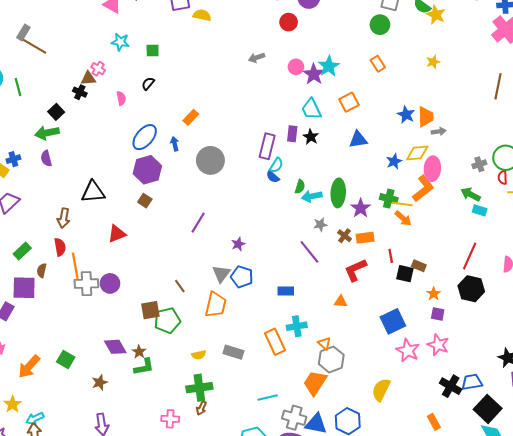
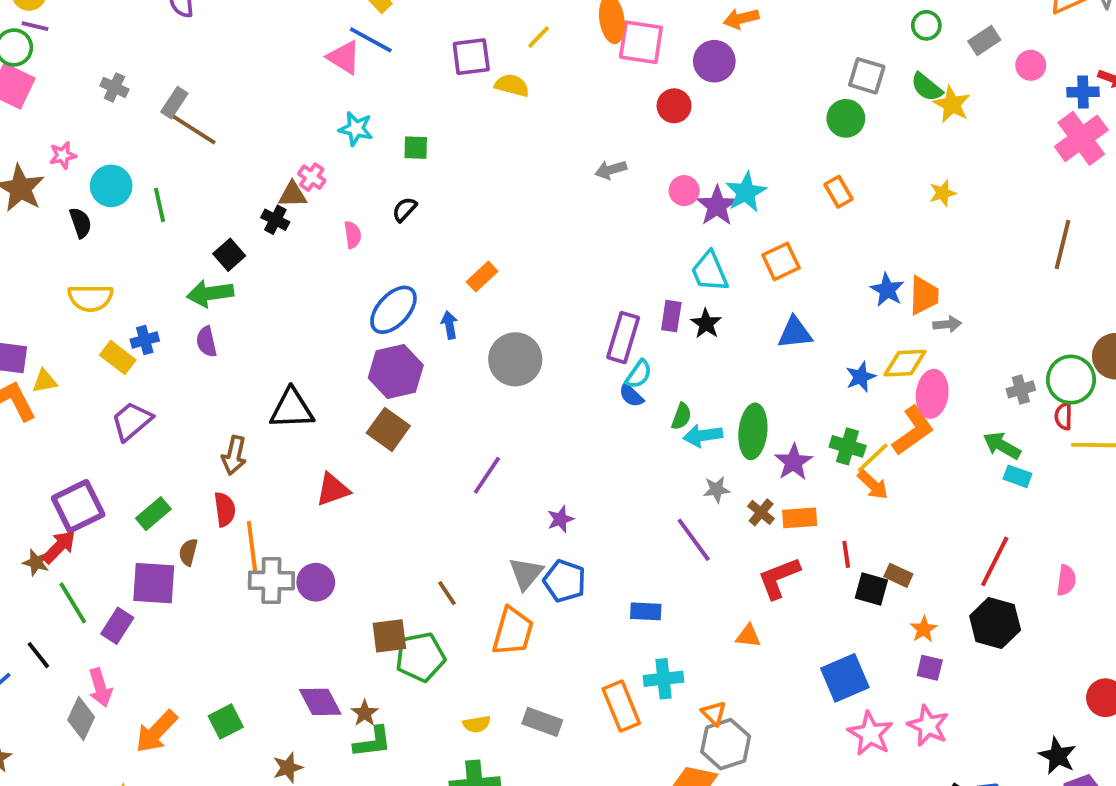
brown square: (145, 201) -> (388, 429), size x1.5
yellow line: (402, 204) -> (873, 458), turned -54
green square: (66, 360) -> (226, 722), turned 30

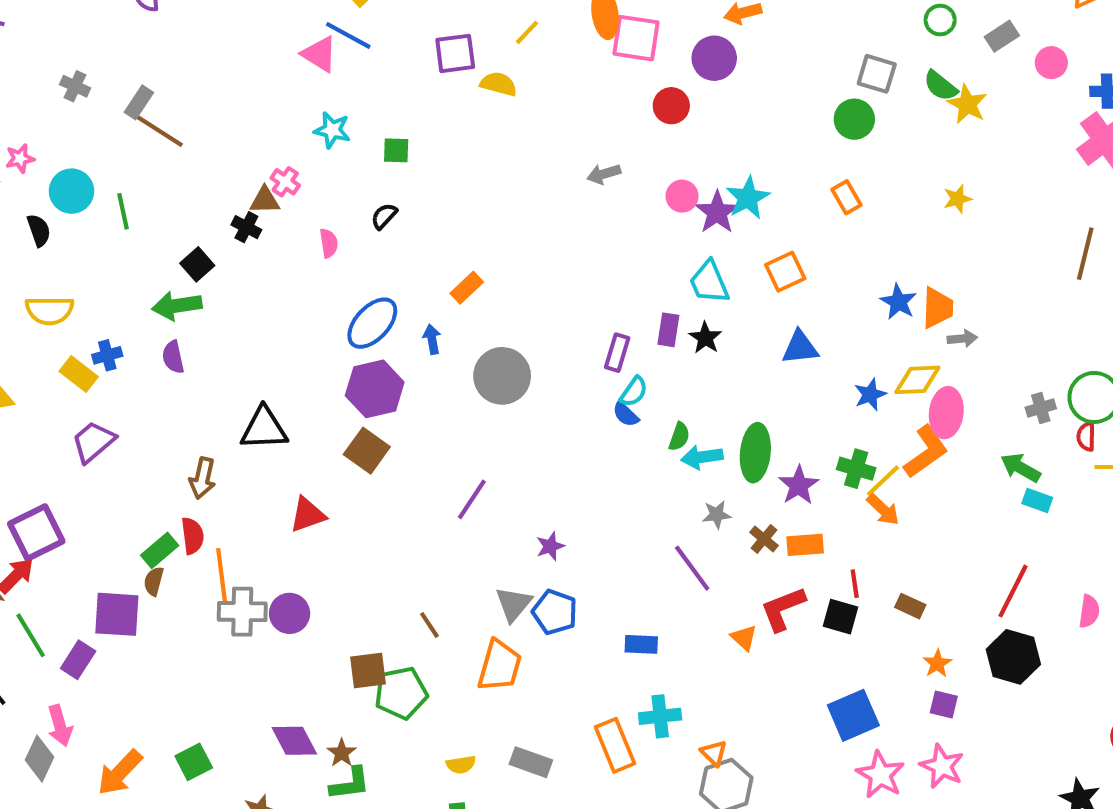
purple rectangle: (623, 338) -> (617, 353), size x0.7
green rectangle: (153, 514) -> (160, 550), moved
black square: (871, 589) -> (840, 617), moved
orange triangle: (748, 636) -> (744, 638), moved, turned 36

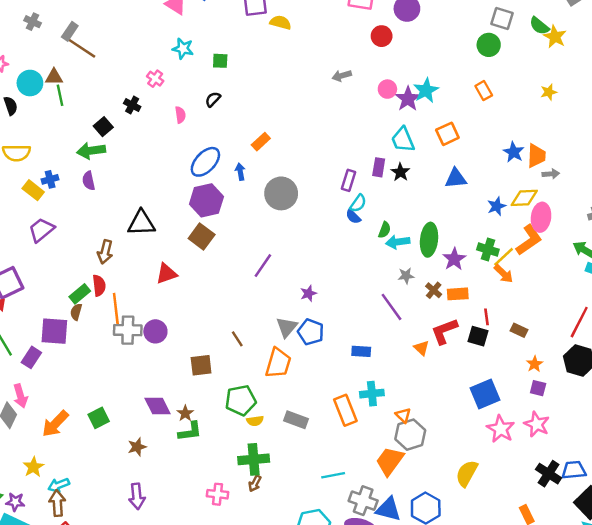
brown triangle: (265, 200) -> (54, 77), moved
green pentagon: (401, 693) -> (241, 400), moved

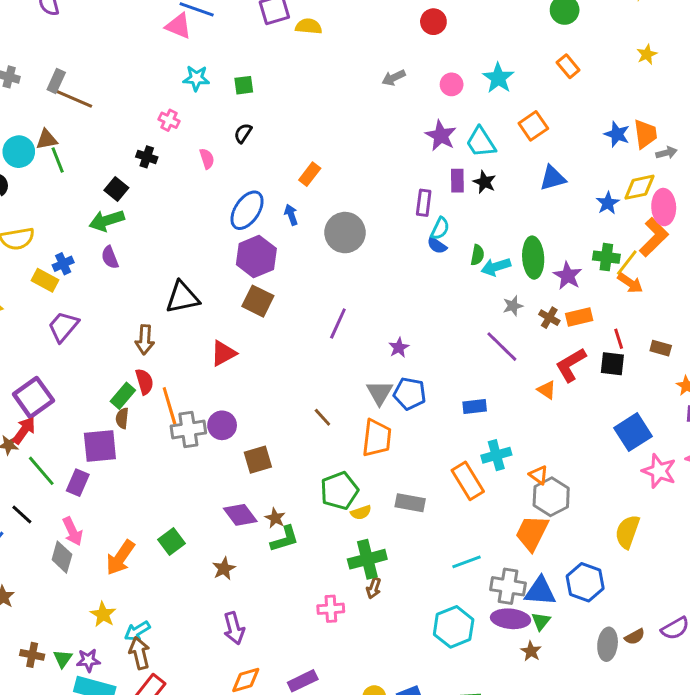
purple star: (408, 99) -> (441, 136), moved
brown square: (201, 365) -> (258, 460), moved

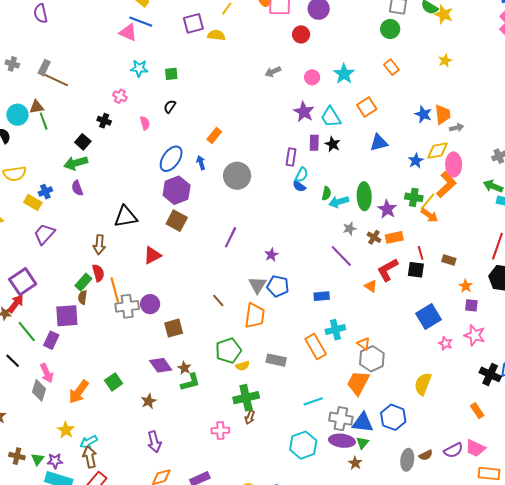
pink star: (659, 471) -> (445, 343), size x0.6

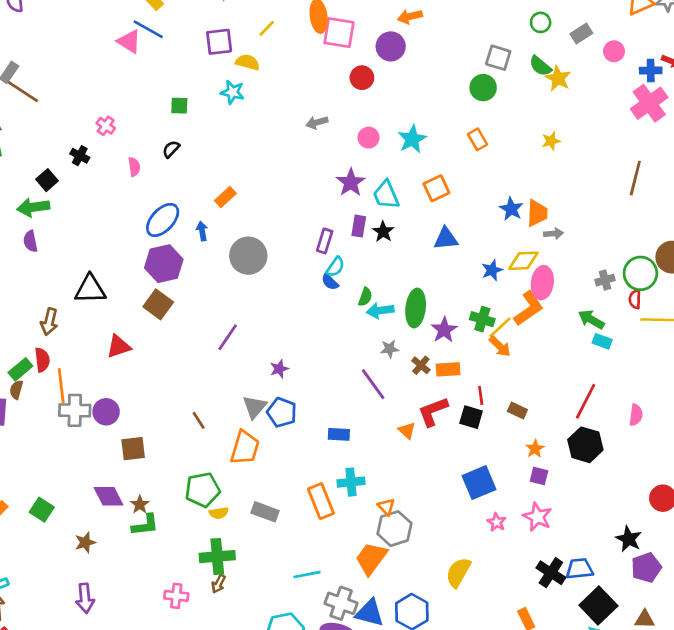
cyan star: (139, 68) -> (233, 92), moved
green square: (114, 382) -> (42, 510), turned -30

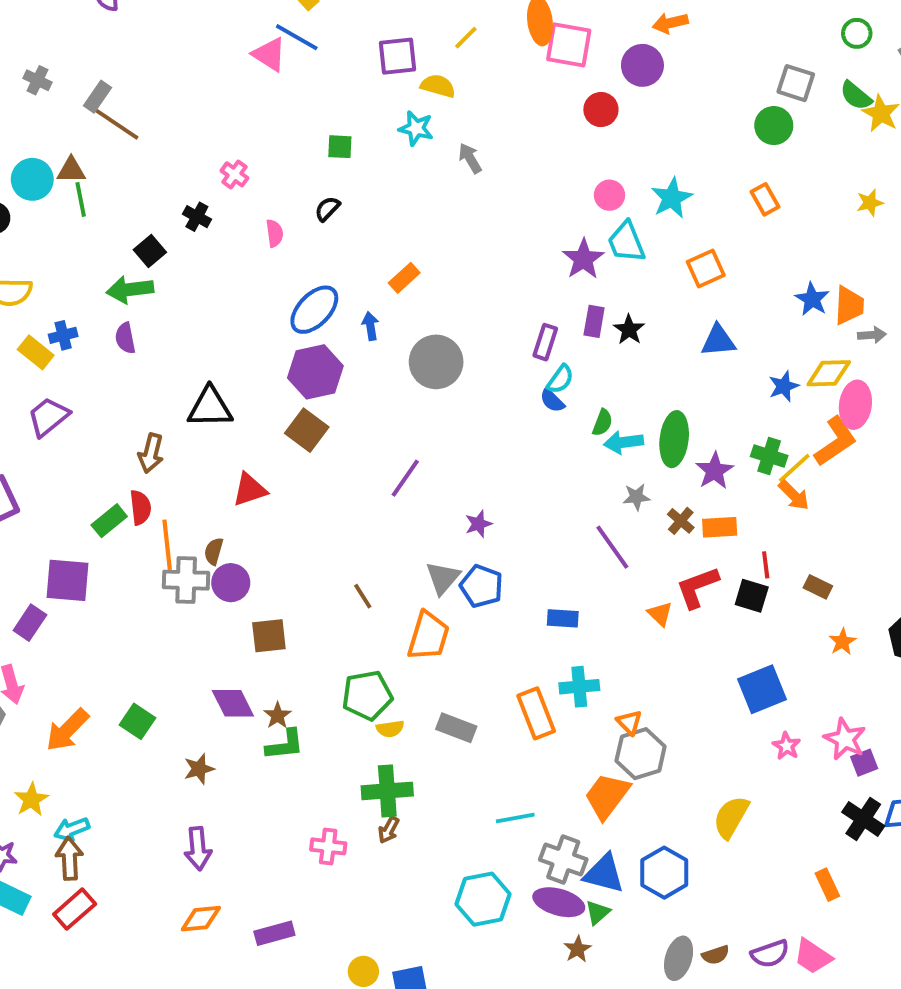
gray arrow: (317, 122) -> (470, 158), moved, turned 75
cyan trapezoid: (386, 195) -> (626, 242), moved
brown semicircle: (16, 390) -> (214, 551), moved
purple square: (539, 476) -> (864, 763), moved, turned -36

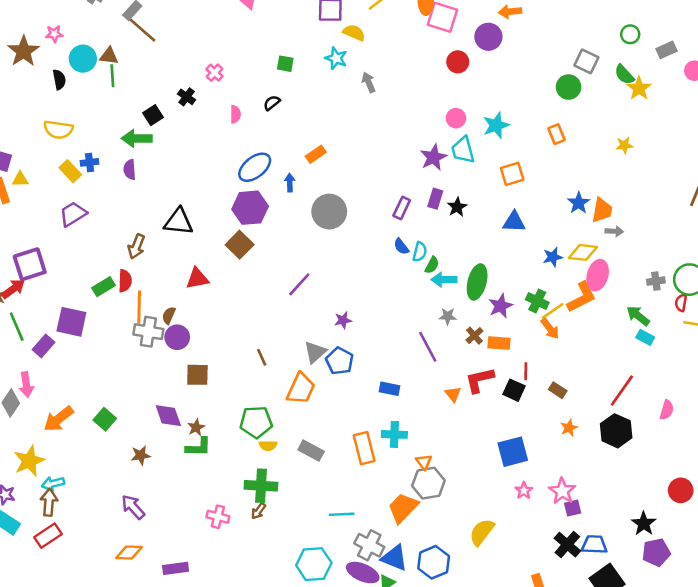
cyan semicircle: (560, 379) -> (420, 252), moved, turned -30
yellow star: (31, 800) -> (29, 461), size x1.4
purple arrow: (198, 849) -> (133, 507), turned 136

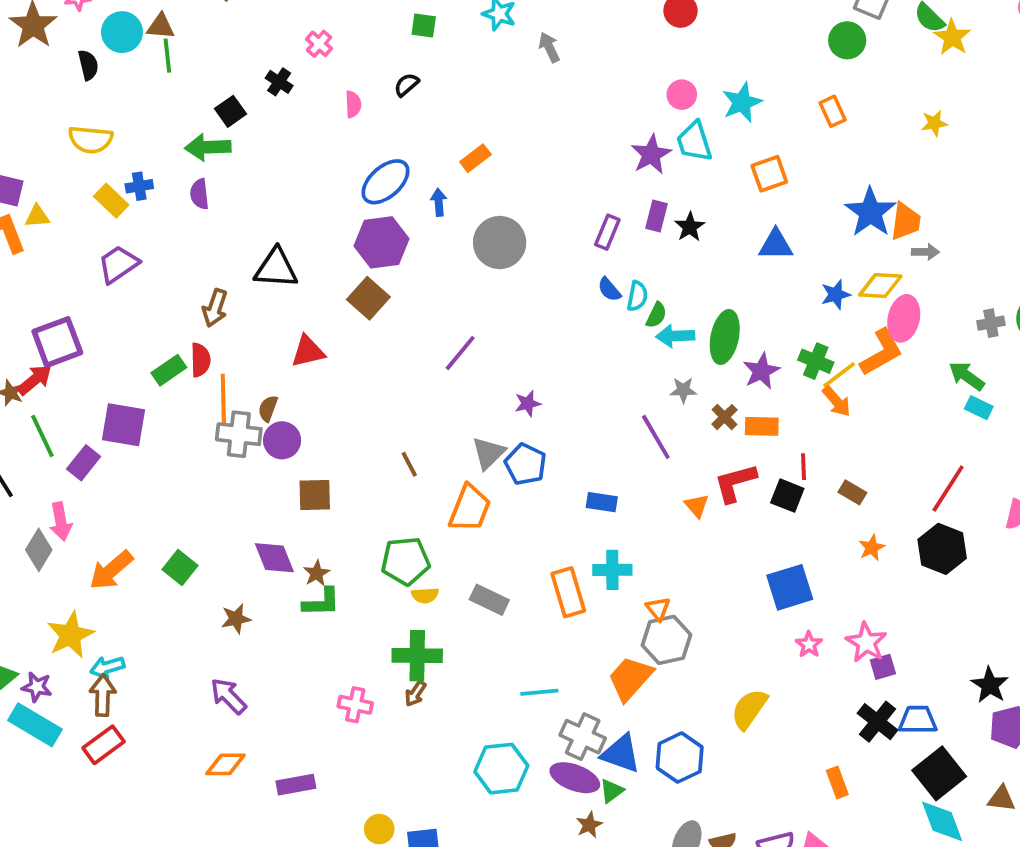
blue star: (579, 203) -> (870, 212), size x1.5

